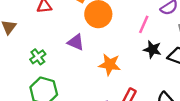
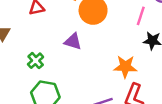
orange star: (110, 65) -> (125, 67), moved

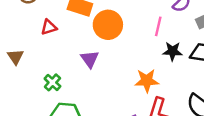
purple triangle: (73, 41) -> (90, 59), turned 42

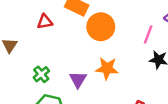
purple triangle: (90, 59) -> (78, 80), moved
orange star: (147, 81) -> (107, 68), moved

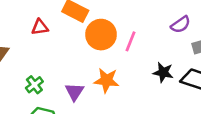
pink line: (148, 34) -> (131, 41), moved

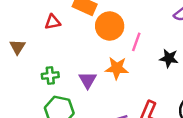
pink line: (131, 41) -> (136, 42), moved
green cross: (34, 85) -> (50, 76), turned 35

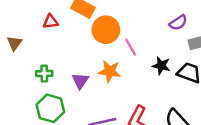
pink line: (136, 42) -> (131, 47), turned -54

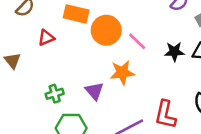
brown triangle: (14, 43) -> (12, 61), moved

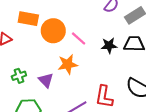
green cross: (55, 94) -> (19, 76), moved

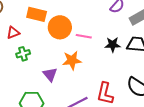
pink line: (79, 39) -> (84, 36), turned -35
green cross: (19, 76) -> (23, 54), moved

